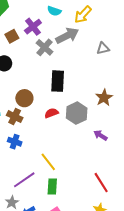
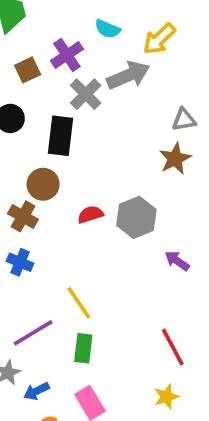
gray triangle: (103, 48) -> (184, 120), moved
black rectangle: (58, 81) -> (60, 136), moved
brown star: (104, 98) -> (175, 159), moved

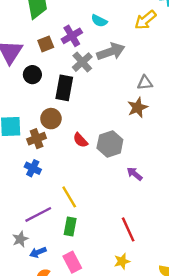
yellow arrow: (159, 39) -> (145, 20), moved
red semicircle: (90, 214) -> (80, 140), turned -119
brown cross: (23, 216) -> (37, 139), turned 36

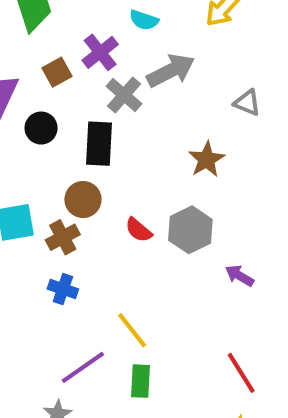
gray triangle: (145, 83) -> (247, 103), moved, turned 35
brown star: (138, 108) -> (207, 159), moved

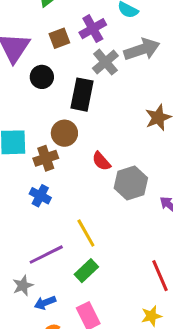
gray hexagon: (190, 230) -> (131, 183), moved
green rectangle: (141, 381) -> (86, 271), turned 35

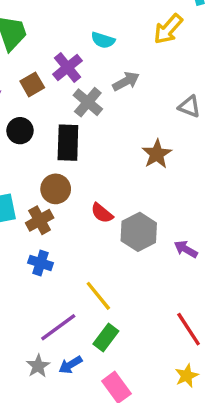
gray arrow: (142, 49) -> (126, 81), size x0.7
blue arrow: (45, 303) -> (70, 365), moved

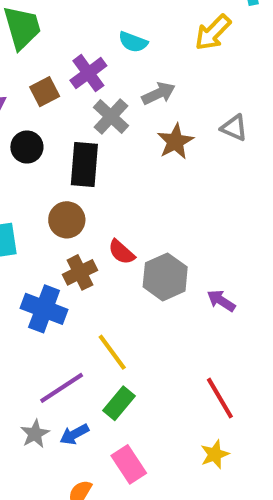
brown star: (157, 154) -> (175, 142), moved
brown cross: (40, 220) -> (80, 272), moved
blue cross: (41, 263) -> (44, 309), size x1.5

